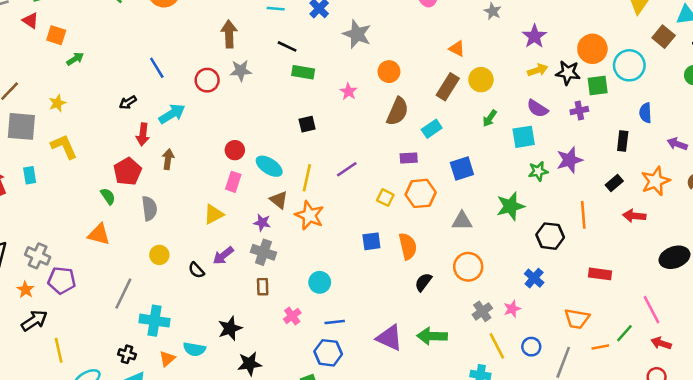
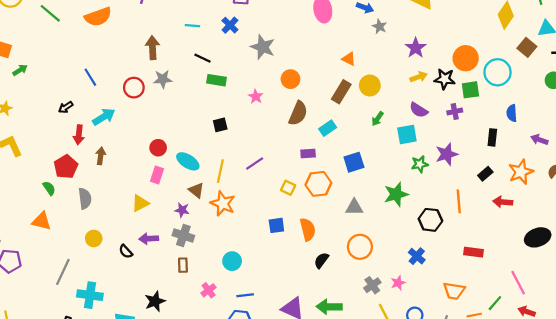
purple arrow: (223, 256) -> (149, 239), turned 36

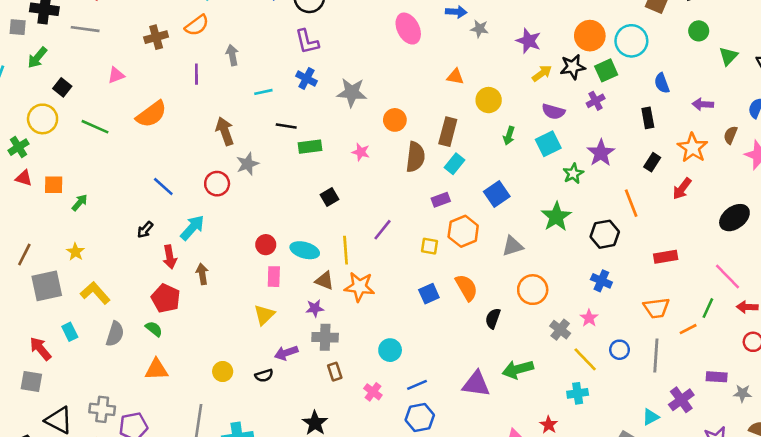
brown rectangle: (341, 92) -> (448, 132), moved
gray semicircle: (85, 198) -> (115, 334), moved, turned 42
red arrow: (503, 202) -> (682, 189), turned -42
black semicircle: (126, 251) -> (264, 375), turned -48

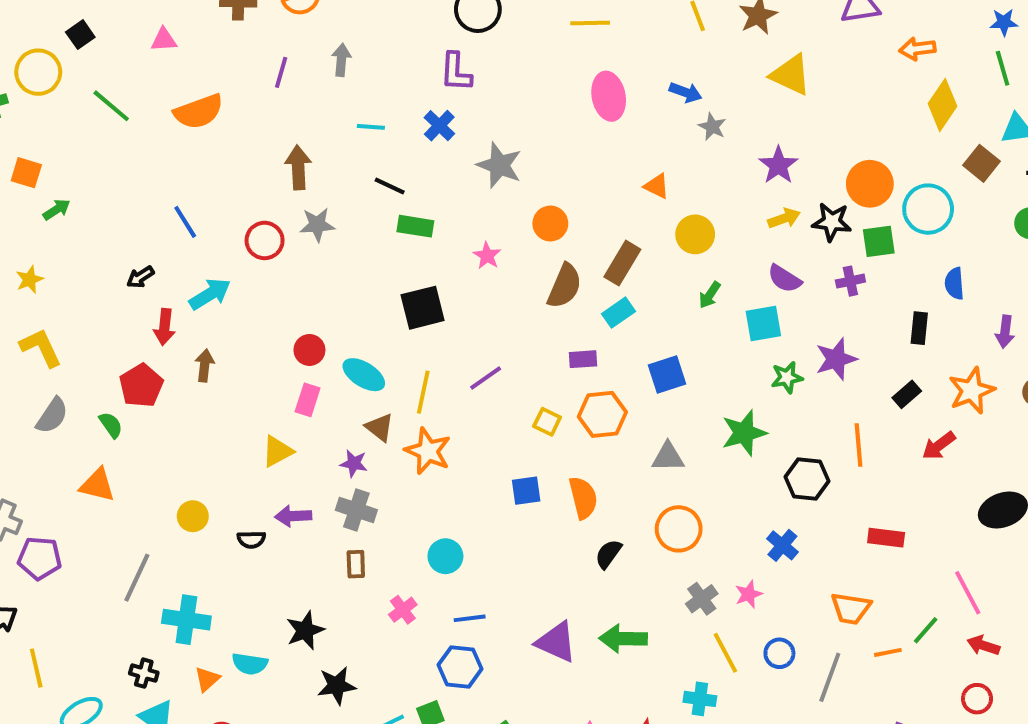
purple arrow: (703, 104) -> (1005, 332), turned -102
black square: (330, 197) -> (423, 308), size x1.6

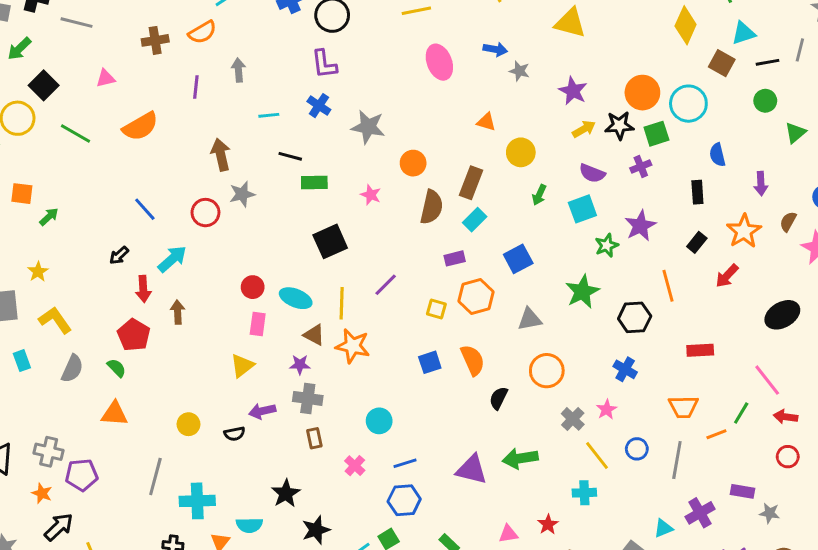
black square: (80, 35) -> (44, 85), size x1.4

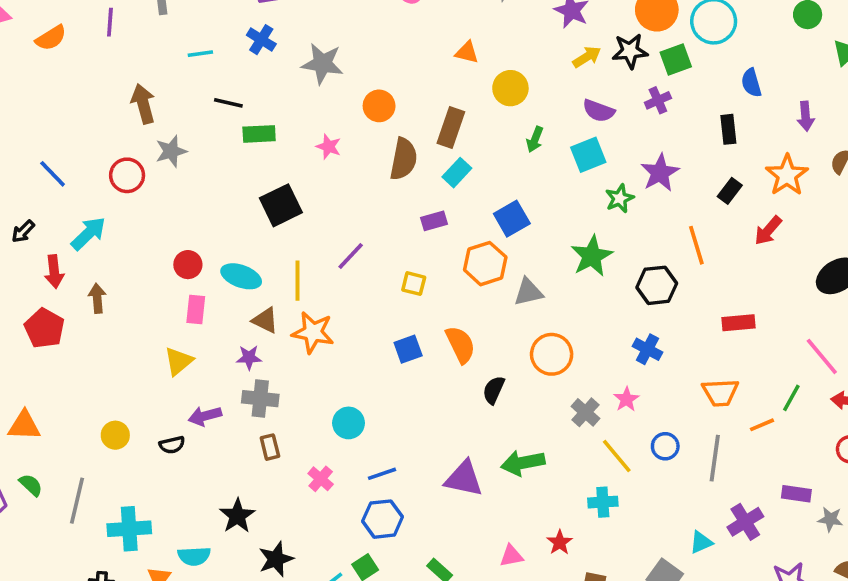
orange semicircle: (140, 126) -> (51, 38), moved, size x0.7
orange hexagon: (476, 296) -> (485, 264), moved
green semicircle: (117, 368) -> (31, 485), moved

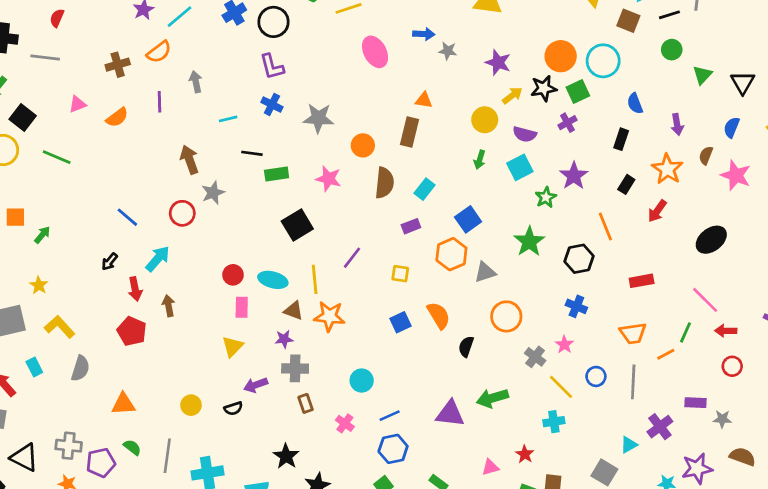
yellow circle: (510, 88) -> (485, 120), moved
brown rectangle: (451, 128) -> (410, 132), moved
black rectangle: (728, 129) -> (621, 139), turned 30
pink star: (329, 147) -> (328, 179), size x1.4

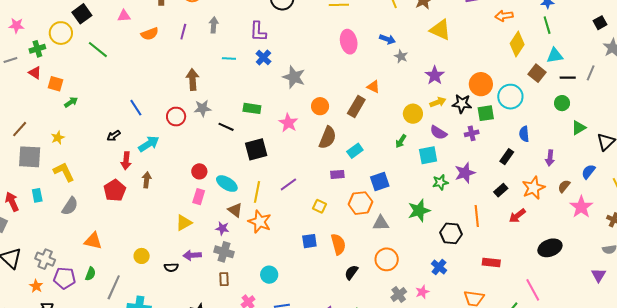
purple L-shape: (272, 67) -> (258, 31), moved
black line: (252, 153) -> (226, 127), moved
green semicircle: (132, 447) -> (90, 274), turned 56

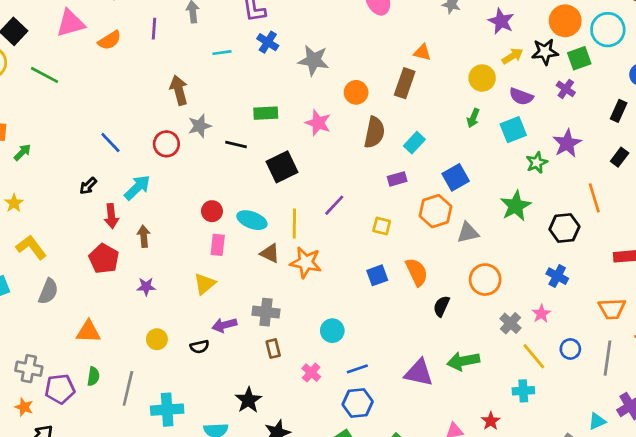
pink triangle: (124, 16) -> (71, 23), size x1.6
purple cross: (472, 133) -> (566, 89), turned -32
purple star: (222, 228) -> (146, 287), moved

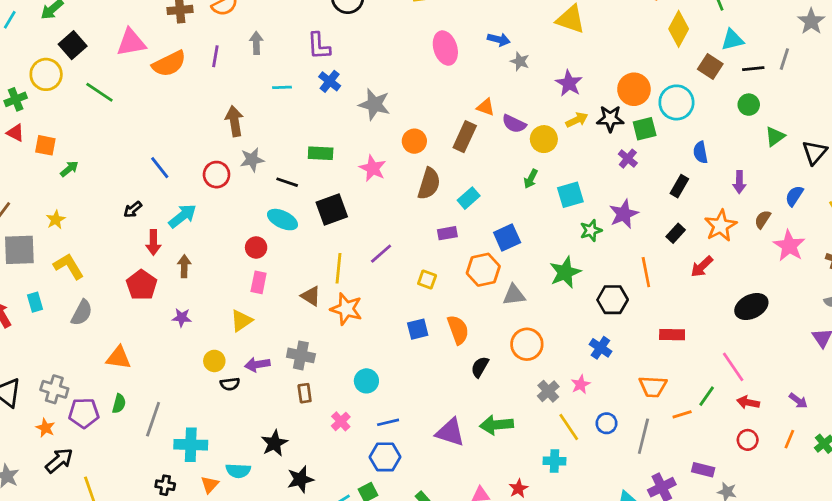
orange semicircle: (110, 40) -> (169, 64), size x1.4
purple semicircle: (521, 97) -> (514, 124), moved
cyan ellipse: (252, 220) -> (282, 220), moved
yellow circle: (157, 339) -> (214, 361), moved

